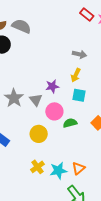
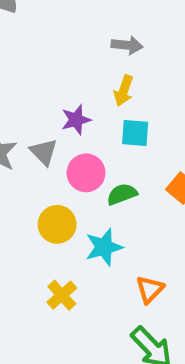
cyan star: (58, 171) -> (104, 247), moved

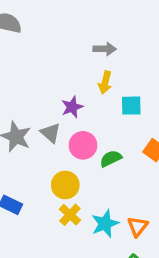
cyan square: (135, 133) -> (131, 106), moved
cyan star: (104, 247) -> (105, 224), moved
yellow cross: (62, 295) -> (70, 215), moved

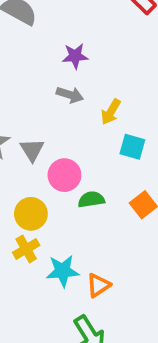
gray arrow: (105, 49) -> (70, 95), moved
purple star: (72, 107) -> (75, 56), moved

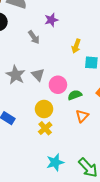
gray arrow: (70, 95) -> (34, 37), moved, turned 48
cyan star: (63, 271) -> (55, 162), moved
orange triangle: (98, 285) -> (82, 116), moved

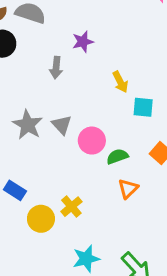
gray arrow: (34, 37) -> (56, 68), turned 40
yellow arrow: (76, 46) -> (120, 82), turned -48
yellow circle: (44, 109) -> (41, 219), moved

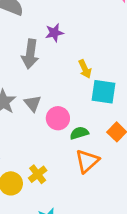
gray arrow: (56, 68) -> (30, 54), size x1.5
cyan square: (143, 107) -> (103, 92), size x1.4
orange triangle: (128, 189) -> (87, 161), size x1.4

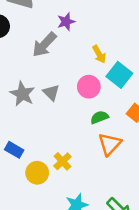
gray arrow: (30, 54) -> (44, 45), turned 40
cyan square: (103, 92) -> (119, 75), turned 35
pink circle: (58, 118) -> (89, 87), moved

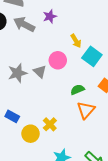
gray arrow: (44, 45) -> (24, 24), moved, turned 75
pink circle: (89, 87) -> (58, 60), moved
gray star: (22, 94) -> (17, 73), turned 30

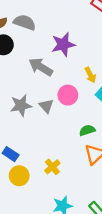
purple star: (50, 16) -> (63, 45), size x1.5
gray arrow: (24, 24) -> (41, 67), moved
yellow circle: (30, 134) -> (19, 176), moved

